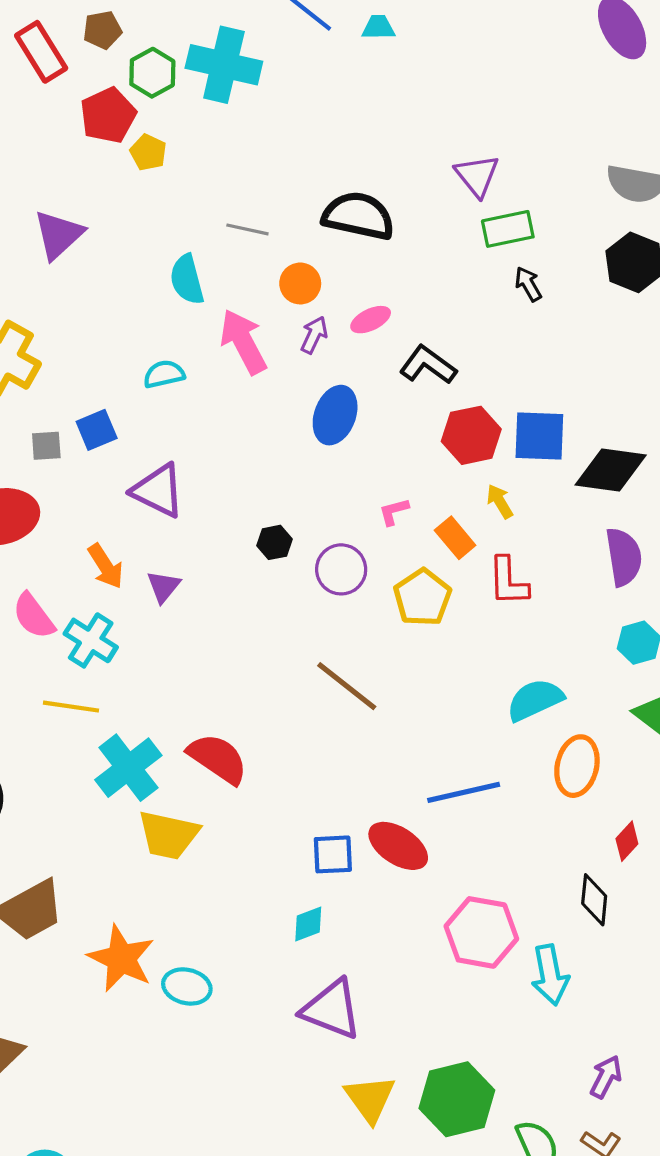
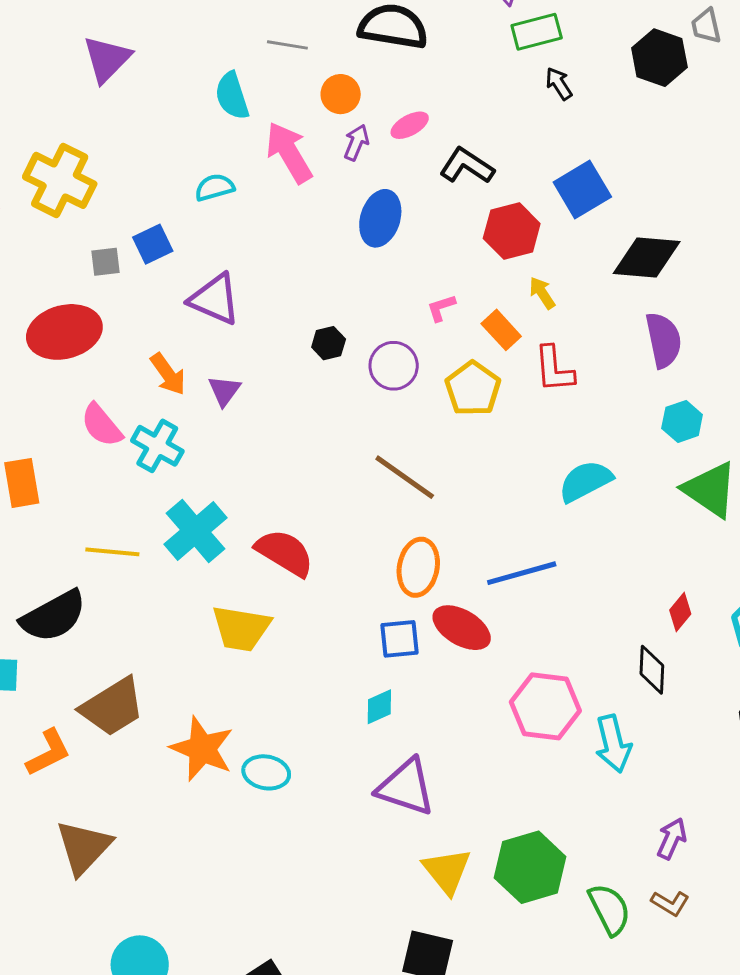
blue square: (539, 436) -> (582, 190), moved, turned -30
yellow line: (71, 707) -> (112, 552), moved
orange ellipse: (577, 766) -> (418, 567), moved
cyan cross: (128, 768) -> (196, 531), moved

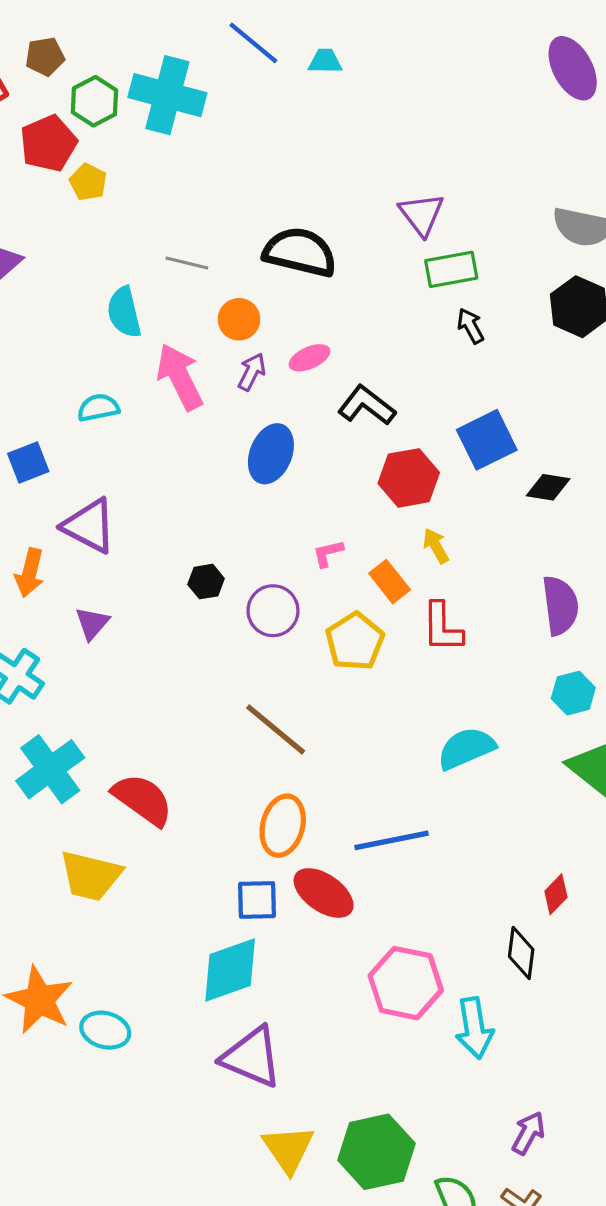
black diamond: (647, 257) -> (548, 487), moved, size x0.6
orange arrow: (168, 374) -> (30, 573), moved, turned 45
cyan diamond: (379, 707) -> (230, 970), size x1.8

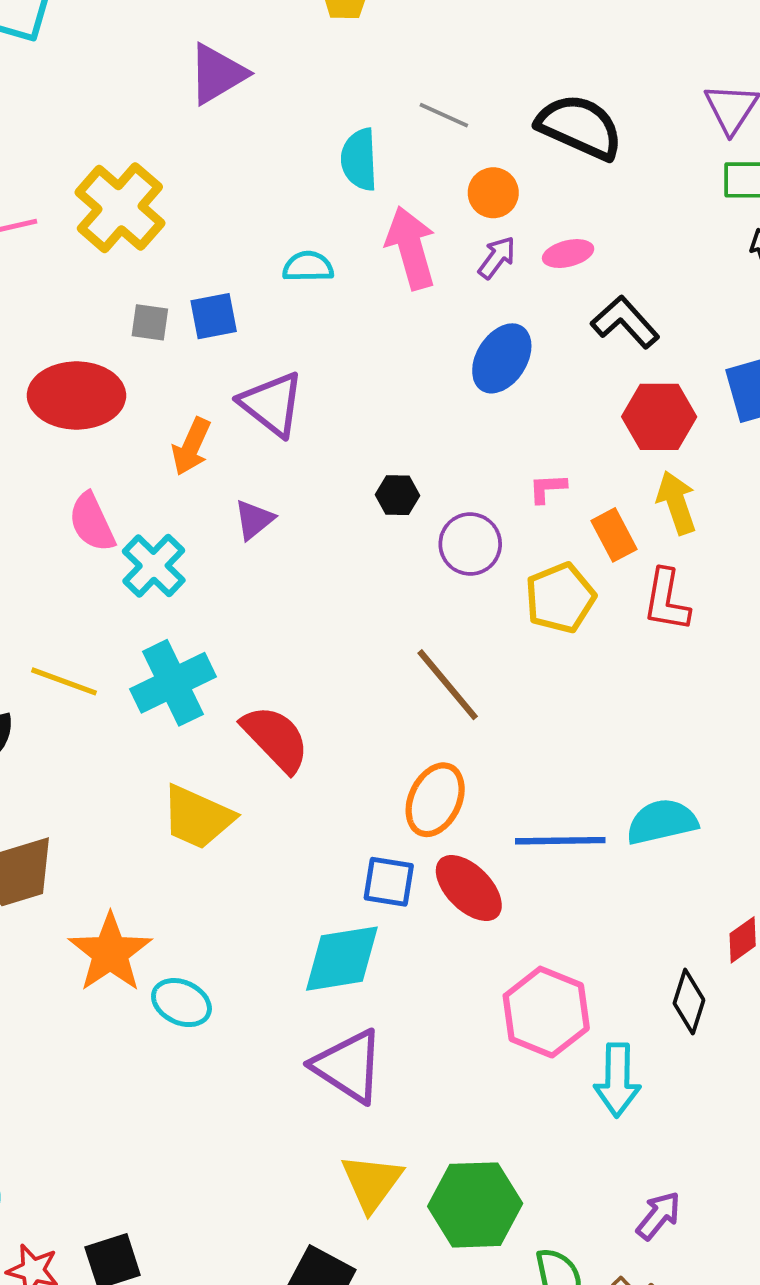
yellow arrow: (436, 546) -> (676, 503), size x1.4
cyan semicircle: (466, 748) -> (662, 822), moved

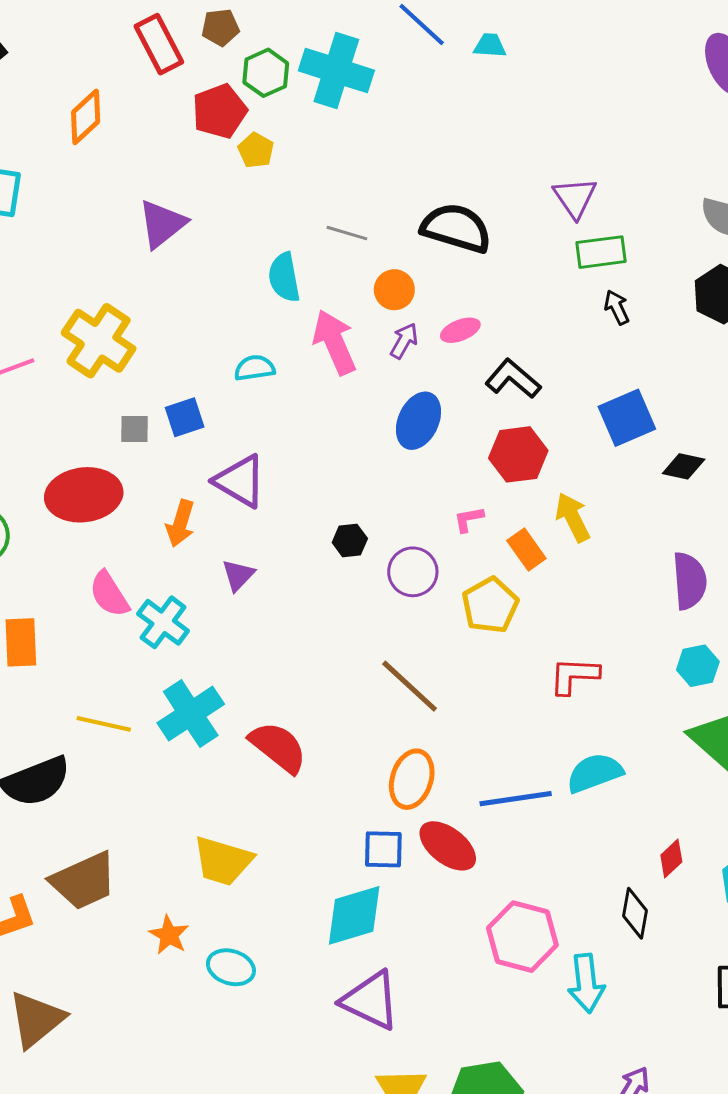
red hexagon: (659, 417) -> (518, 454), moved
red L-shape: (666, 600) -> (574, 676), moved, turned 90
yellow trapezoid: (198, 817) -> (223, 861), moved
orange star: (110, 953) -> (169, 935), size x0.6

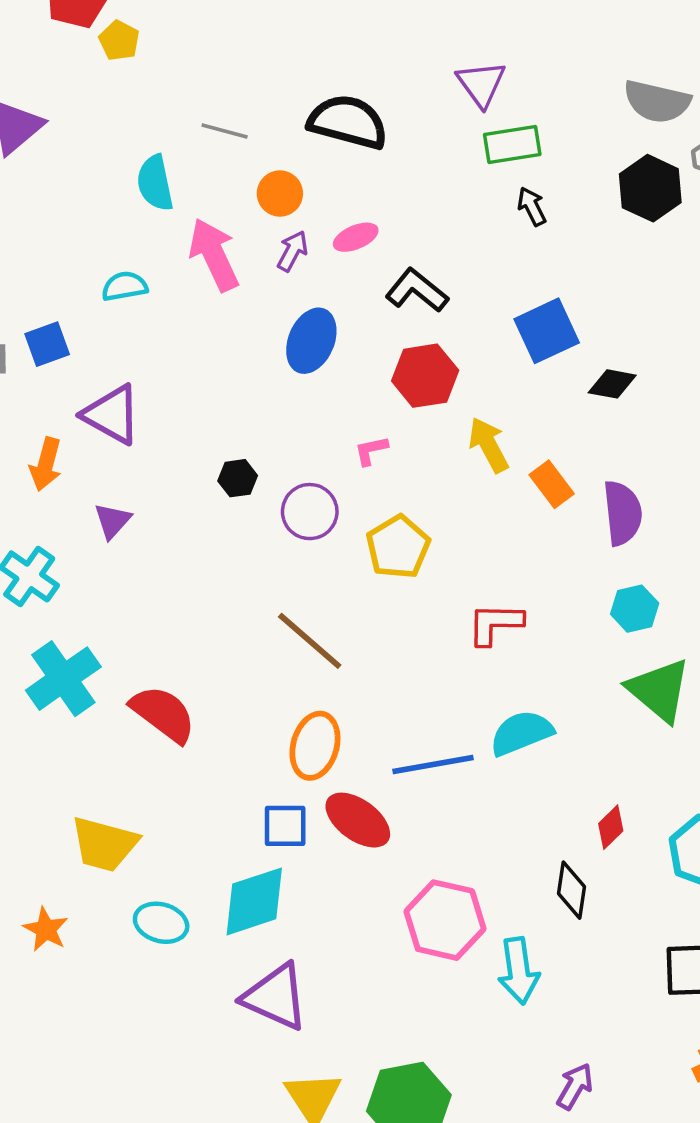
orange rectangle: (526, 550) -> (552, 484), moved
cyan ellipse: (231, 967) -> (161, 923), moved

